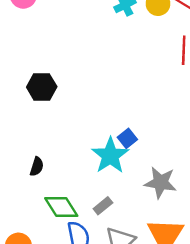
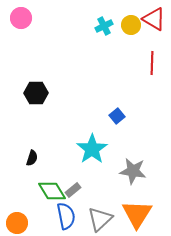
blue square: (127, 138) -> (117, 116), moved
gray rectangle: (103, 206) -> (73, 190), moved

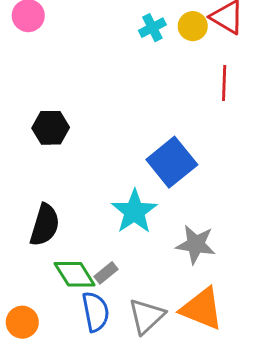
blue square: (117, 116) -> (172, 162), size x2.0
black semicircle: (32, 158) -> (45, 225), size x1.8
orange triangle: (137, 214) -> (202, 309), turned -40

